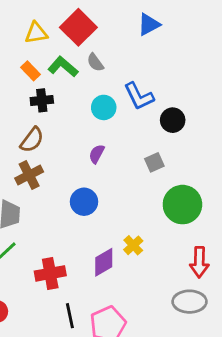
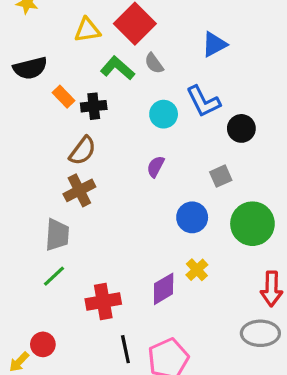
blue triangle: (149, 24) -> (214, 44), moved
orange rectangle: (31, 71) -> (64, 97), moved
blue circle: (84, 202) -> (192, 217), moved

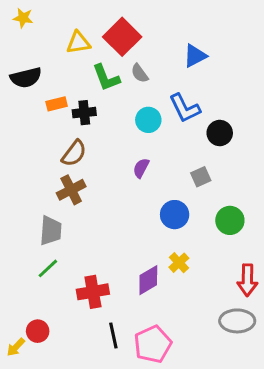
green L-shape: (118, 68) -> (106, 78), turned -152
orange rectangle: (64, 97) -> (57, 104), turned -60
green circle: (252, 224) -> (230, 220), size x0.7

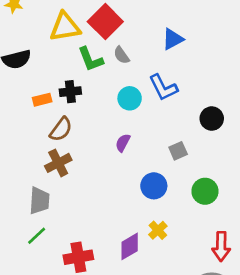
yellow triangle: (78, 43) -> (65, 27), size x1.4
orange rectangle: (57, 104) -> (42, 100), moved
black circle: (220, 133) -> (212, 119), moved

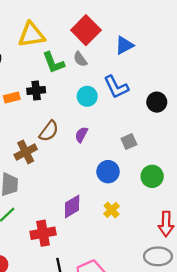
red square: (105, 22) -> (86, 30), moved
black circle: (212, 119) -> (157, 102), moved
brown semicircle: (61, 129) -> (49, 131), moved
purple diamond: (130, 246) -> (72, 206), moved

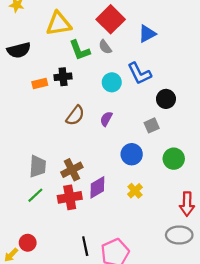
black circle: (157, 102) -> (166, 99), moved
brown cross: (26, 152) -> (72, 170), moved
red cross: (43, 233) -> (70, 197), moved

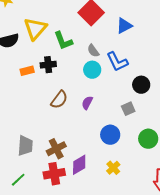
yellow triangle: (59, 24) -> (35, 29), moved, turned -40
gray semicircle: (105, 47) -> (93, 51), moved
green line: (35, 195) -> (18, 180), moved

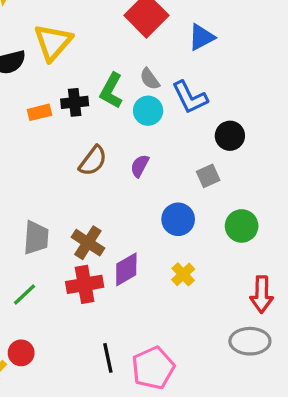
green L-shape: (63, 41) -> (111, 91), moved, turned 50
brown cross: (56, 149) -> (88, 243), turned -30

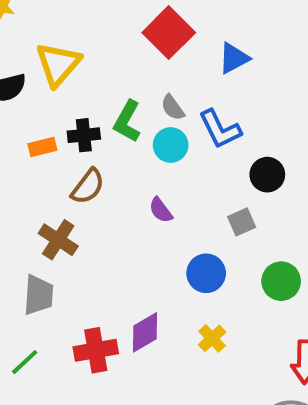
brown semicircle: (93, 161) -> (88, 186), moved
purple semicircle: (140, 166) -> (161, 210), turned -65
brown cross: (88, 243) -> (58, 240), moved

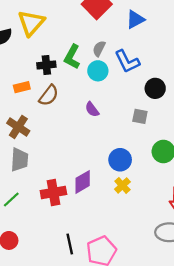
gray semicircle: (173, 108) -> (99, 49), turned 63
orange rectangle: (42, 147) -> (22, 87), moved
gray square: (242, 222) -> (140, 116), turned 35
brown cross: (58, 240) -> (18, 127), moved
blue circle: (206, 273) -> (120, 160), moved

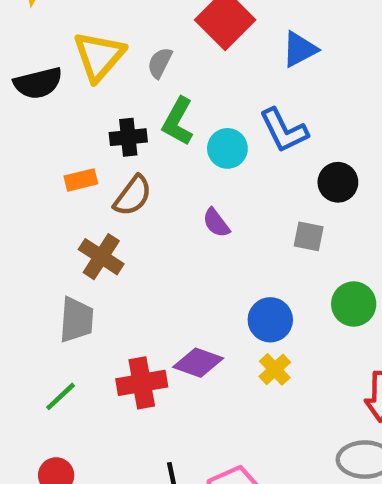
gray semicircle: (99, 49) -> (160, 63), moved
brown cross: (18, 127) -> (101, 257), moved
purple diamond: (83, 182) -> (198, 363), turned 50

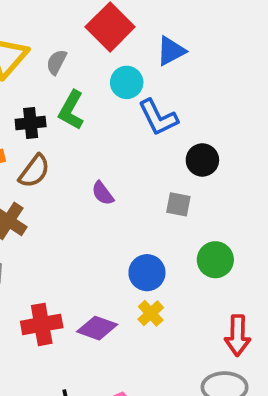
cyan circle: (227, 148) -> (127, 82), moved
purple diamond: (198, 363) -> (97, 328), moved

